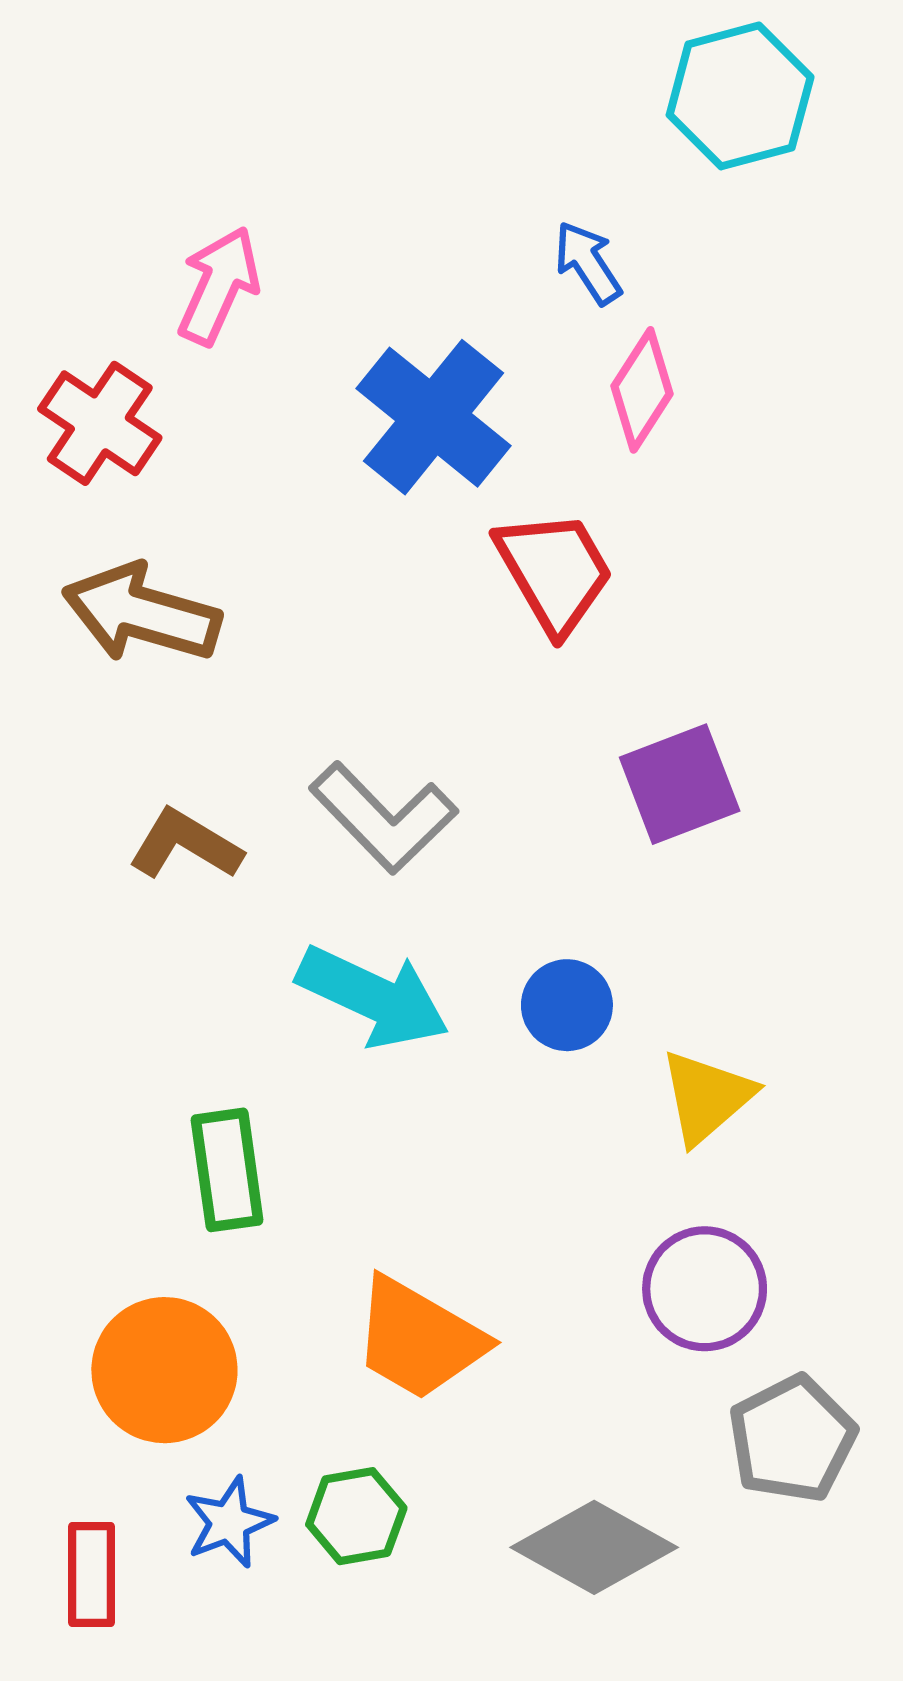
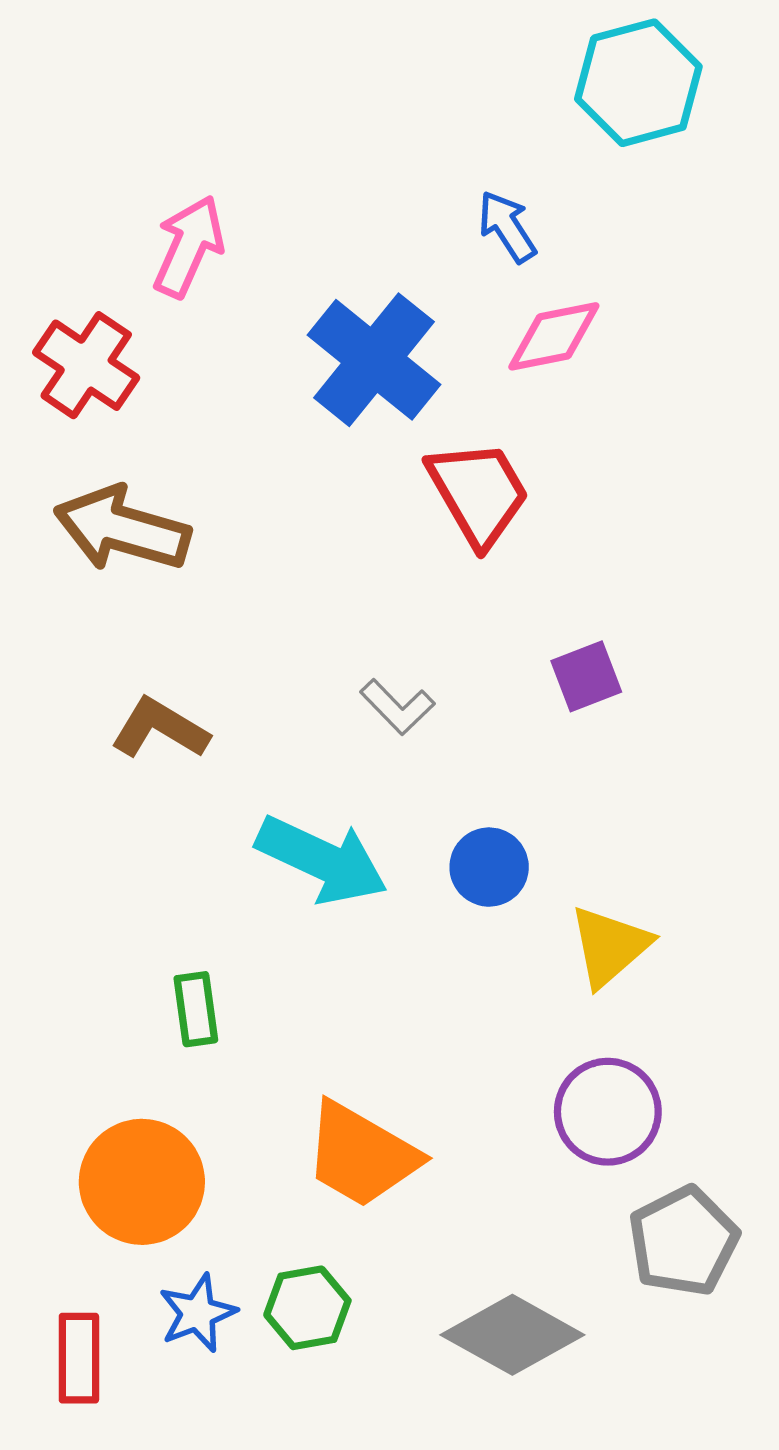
pink diamond: (642, 390) -> (554, 336), turned 46
purple square: (680, 784) -> (586, 676), size x0.7
gray L-shape: (383, 817) -> (397, 707), moved, size x0.6
green rectangle: (227, 1170) -> (196, 1009), size x0.7

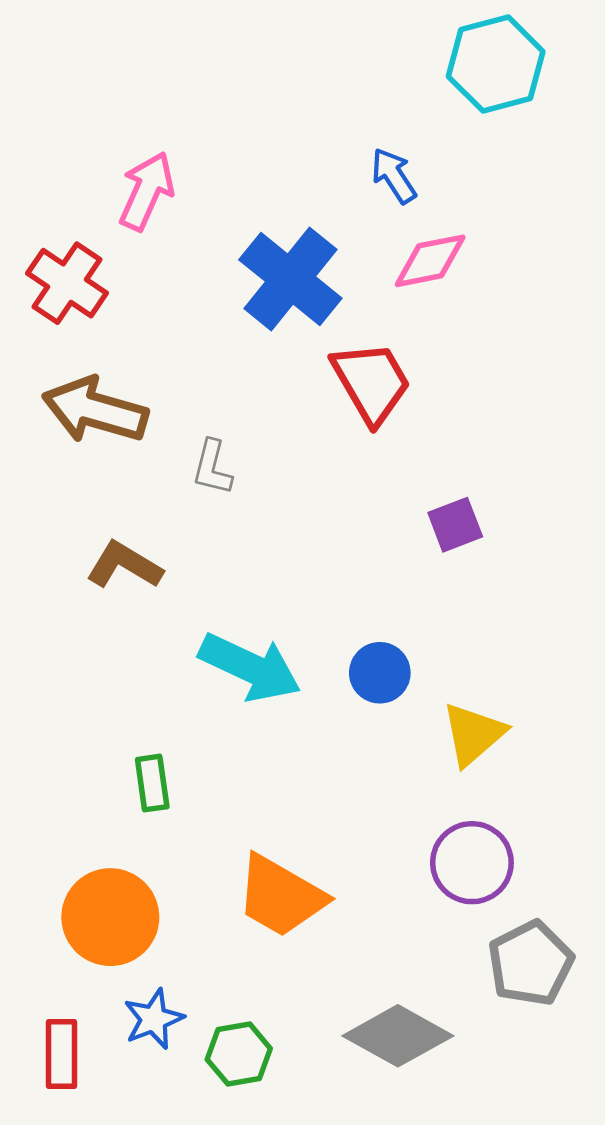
gray L-shape: (397, 707) -> (212, 467), moved, turned 58
green hexagon: (307, 1308) -> (239, 1054), moved

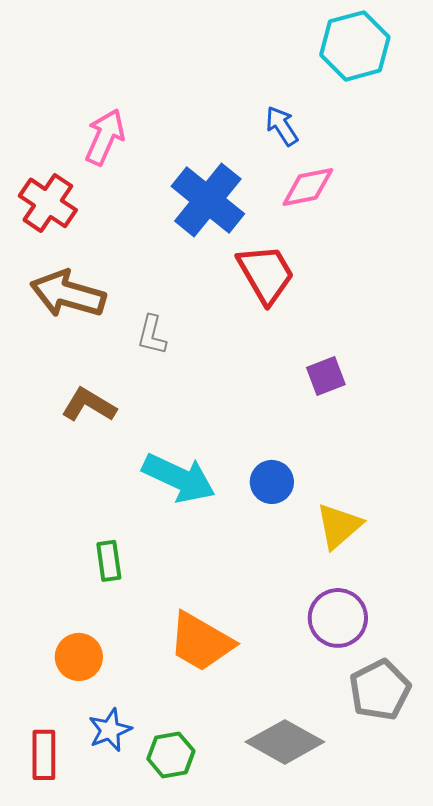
orange circle: (110, 917) -> (79, 657), size x0.7

